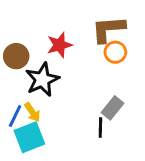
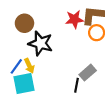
red star: (59, 45) -> (74, 19), moved
black star: (42, 80) -> (40, 43), turned 30

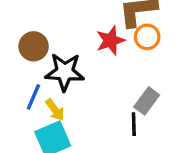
red star: (74, 19) -> (110, 40), moved
blue line: (16, 66) -> (33, 97), moved

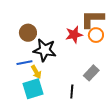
blue line: (33, 97) -> (24, 63), turned 49
black line: (134, 124) -> (72, 92), moved

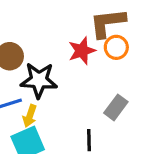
yellow arrow: (36, 72) -> (30, 116), turned 56

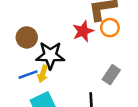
yellow arrow: (30, 116) -> (43, 74), moved

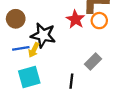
red star: (83, 31) -> (75, 19), turned -30
brown circle: (27, 37) -> (16, 19), moved

